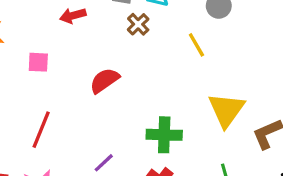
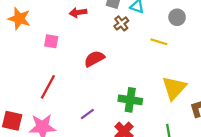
yellow line: (196, 45) -> (159, 42), turned -49

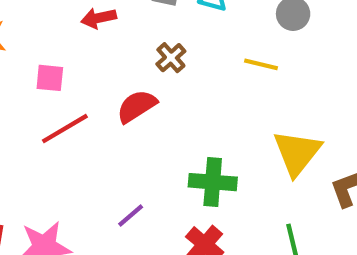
brown cross: (121, 23) -> (171, 58), moved
red line: (48, 87) -> (65, 129), moved, turned 35

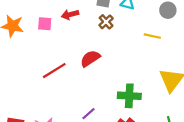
brown cross: (171, 58) -> (106, 22), moved
pink square: (50, 78) -> (45, 24), moved

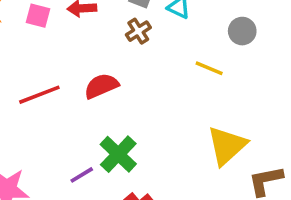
green cross: (129, 96) -> (118, 154), moved, turned 30

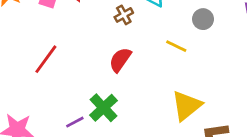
red semicircle: (101, 86) -> (120, 60), moved, turned -35
red line: (39, 95) -> (46, 59), turned -36

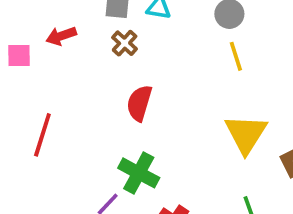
yellow line: (176, 46) -> (236, 56), moved, turned 65

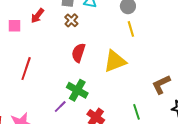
red arrow: (61, 36) -> (37, 16), turned -35
yellow triangle: (246, 134) -> (115, 61), moved, turned 35

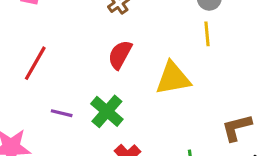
purple line: (60, 107) -> (62, 113), moved, turned 48

